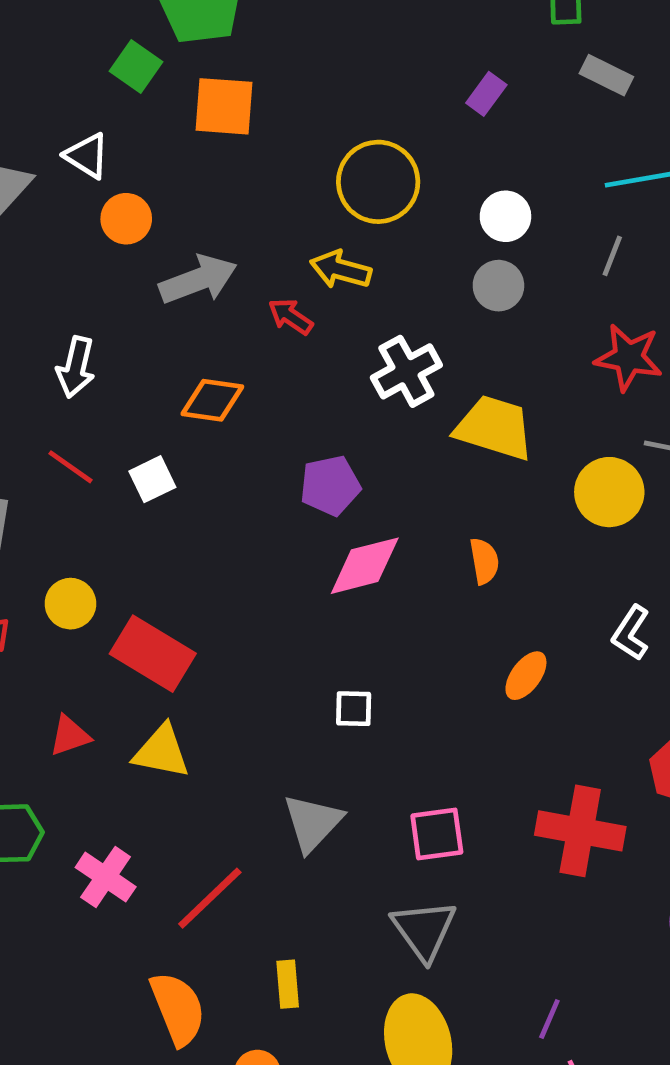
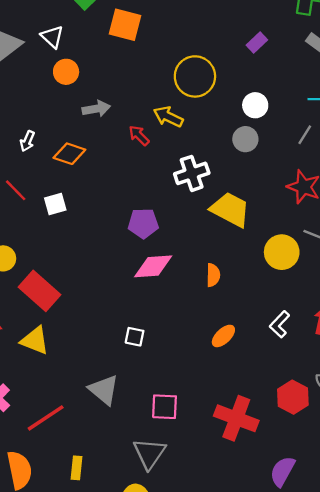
gray arrow: (198, 280) -> (96, 109), size x0.7
white arrow: (76, 367) -> (27, 141), size x0.7
orange diamond: (212, 400) -> (69, 154), moved
gray triangle: (313, 823) -> (104, 390), turned -44

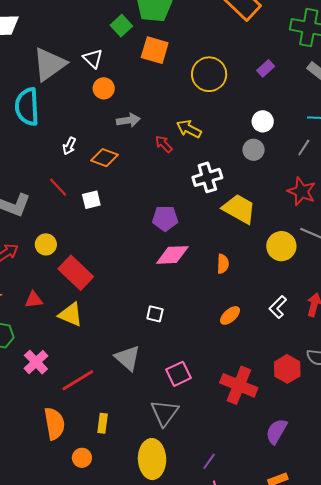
yellow circle: (195, 76) -> (209, 74), moved
pink square: (165, 407) -> (179, 374), turned -30

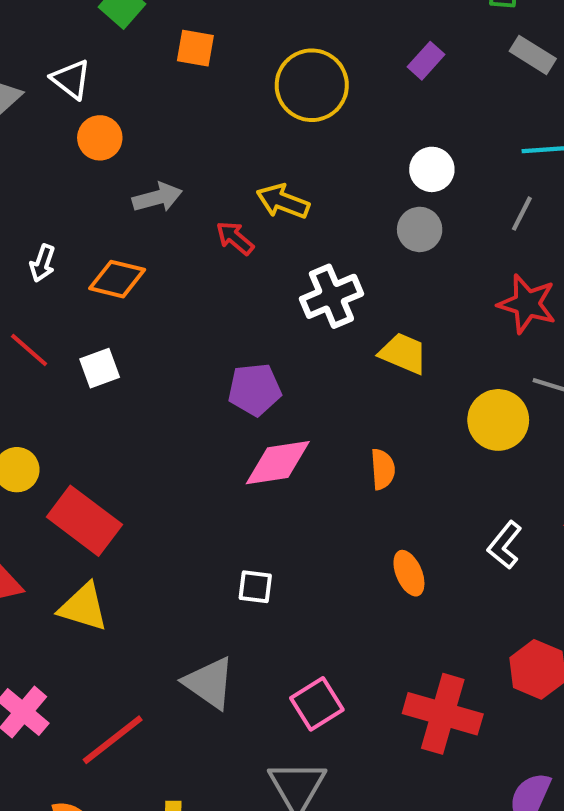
orange square: (155, 50) -> (195, 48), size x0.7
yellow trapezoid: (239, 209) -> (403, 353), size x0.7
orange ellipse: (230, 315) -> (409, 573), turned -65

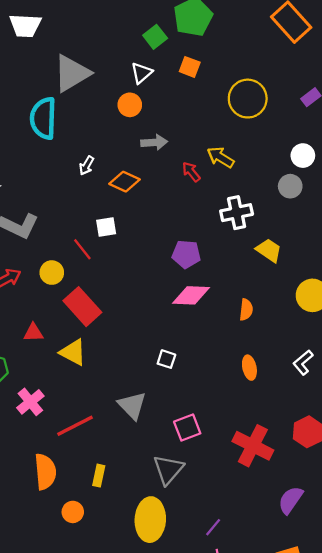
white triangle: (71, 79) -> (142, 73), moved, turned 30
red line: (29, 350) -> (82, 249), moved

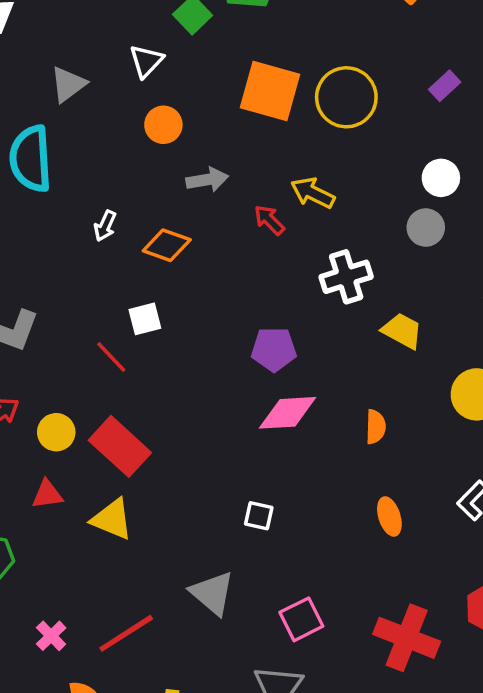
orange square: (190, 67) -> (270, 91), moved, size x1.8
gray triangle: (72, 73) -> (68, 84), size x0.6
white triangle: (142, 73) -> (146, 61), moved
yellow circle: (52, 273) -> (56, 432), moved
pink cross: (30, 402) -> (51, 636), moved, size x0.7

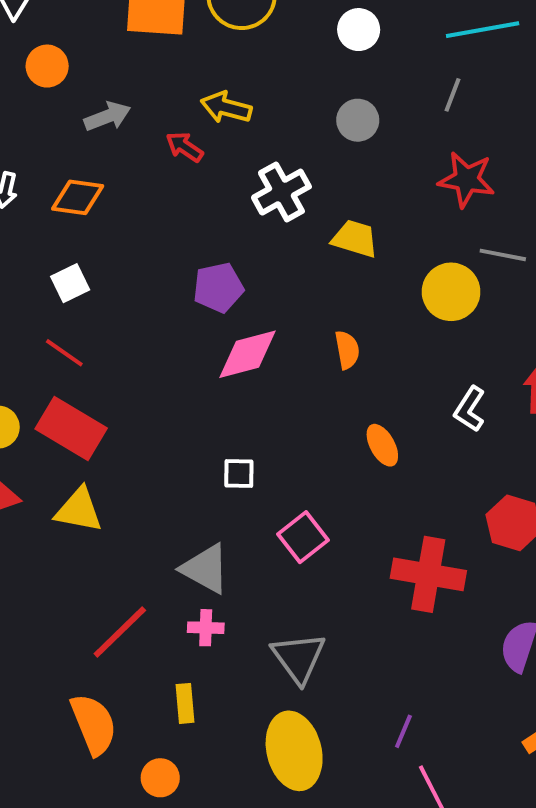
white circle: (441, 178) -> (359, 30), moved
red line: (111, 357) -> (64, 353), moved
pink square: (301, 619) -> (303, 537), moved
pink cross: (51, 636) -> (206, 628), moved, turned -32

